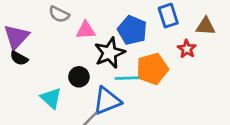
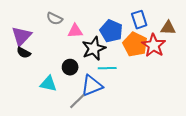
red star: (187, 49) -> (154, 45), size x1.6
orange pentagon: (152, 69) -> (135, 44), moved, turned -30
cyan triangle: (51, 98) -> (48, 84), turned -30

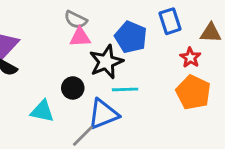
gray semicircle: (55, 19) -> (76, 20), moved
orange pentagon: (135, 44) -> (193, 92), moved
red star: (154, 45) -> (190, 57), size x0.6

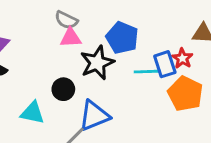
blue rectangle: (170, 21) -> (165, 64), moved
cyan line: (125, 89) -> (147, 72), moved

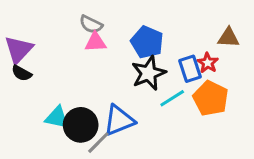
black star: (97, 63) -> (149, 73), moved
cyan line: (147, 72) -> (172, 98), moved, turned -30
black circle: (63, 89) -> (81, 125), moved, size x1.5

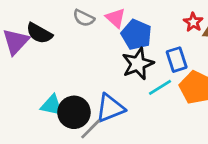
pink triangle: (95, 42) -> (116, 18), moved, turned 45
red star: (208, 63) -> (193, 22), moved
black semicircle: (22, 73) -> (39, 33), moved, size x1.4

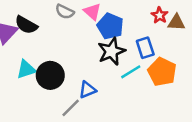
cyan triangle: (52, 105) -> (26, 69), moved, turned -30
blue triangle: (110, 108) -> (87, 90), size x0.7
black circle: (74, 112) -> (50, 75), moved

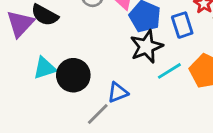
blue rectangle: (145, 48) -> (182, 25), moved

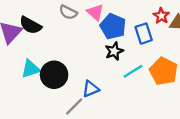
black star: (146, 47) -> (114, 51), size x0.7

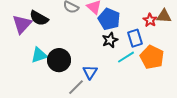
red star: (161, 16) -> (150, 20), moved
blue rectangle: (144, 34) -> (135, 38), moved
blue triangle: (91, 89) -> (90, 72), turned -35

